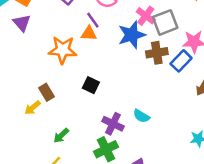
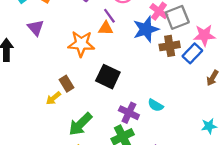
purple triangle: (22, 23) -> (36, 28), moved
black square: (91, 85) -> (108, 77), size x1.5
green arrow: (61, 136) -> (80, 124), size x1.6

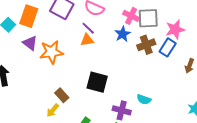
gray square: (177, 17) -> (148, 18), turned 30
purple triangle: (36, 28) -> (30, 43), moved
blue star: (146, 29) -> (123, 34), size x0.7
orange star: (81, 44) -> (51, 52), moved

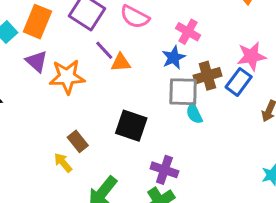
gray square: (148, 18) -> (183, 92), moved
purple line: (88, 28) -> (104, 50), moved
cyan semicircle: (144, 99) -> (194, 114), moved, turned 40
yellow arrow: (53, 110) -> (63, 163), turned 96

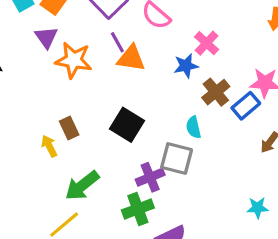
orange triangle: (121, 63) -> (131, 58), size x1.4
brown cross: (207, 76) -> (216, 92), turned -36
gray square: (183, 92) -> (177, 158), moved
purple cross: (164, 170) -> (150, 177), turned 36

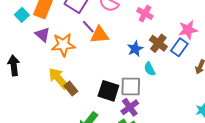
blue star: (186, 66) -> (135, 49), moved
black square: (127, 125) -> (108, 91), moved
yellow arrow: (49, 146) -> (59, 78), moved, size x1.6
gray square: (177, 158) -> (131, 86), moved

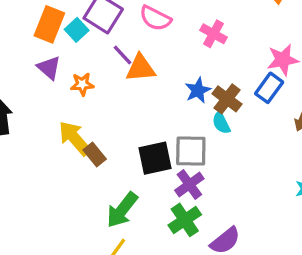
cyan square: (22, 15) -> (77, 30), moved
brown cross: (158, 43) -> (227, 99), moved
orange star: (63, 45) -> (82, 84), size x0.6
black square: (108, 91) -> (155, 158), turned -30

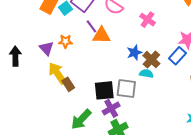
purple triangle: (49, 68) -> (46, 48), moved
cyan semicircle: (221, 123) -> (146, 74), turned 120
purple cross: (189, 184) -> (111, 108), moved

